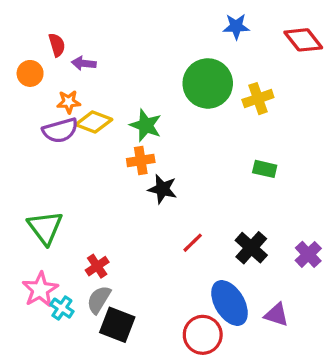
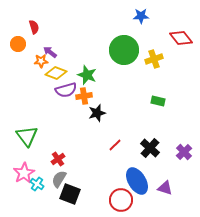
red diamond: (303, 40) -> (181, 38), moved
purple arrow: (84, 63) -> (50, 52), moved, turned 32
purple semicircle: (60, 130) -> (66, 90), moved
black star: (162, 189) -> (97, 113), turned -30

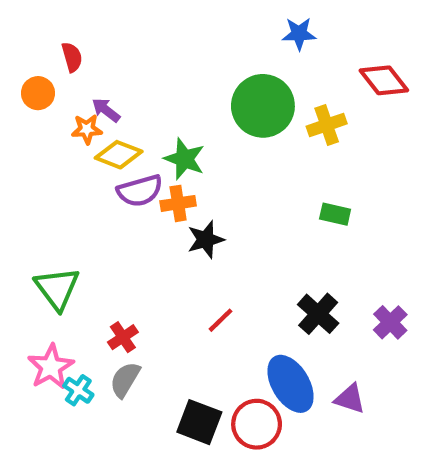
red line: (115, 145) -> (220, 320), moved
black square: (70, 194) -> (199, 422), moved

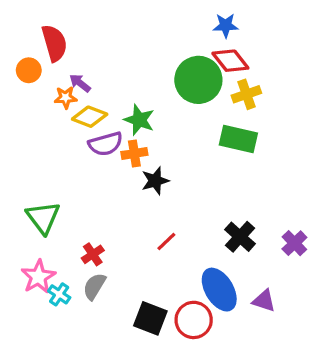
red semicircle: (72, 57) -> (54, 43), size x1.6
red diamond: (384, 80) -> (230, 61), moved
green rectangle: (335, 214) -> (238, 139), moved, size x1.6

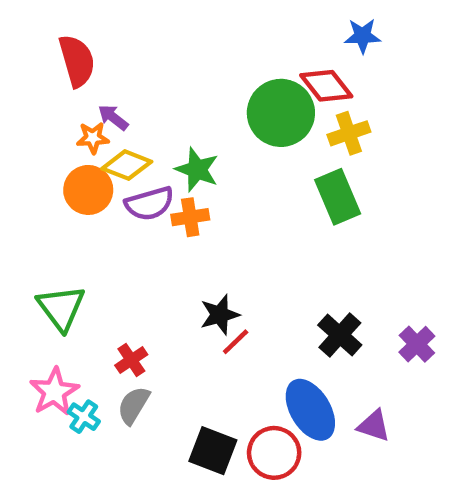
blue star: (226, 25) -> (362, 36), moved
orange circle: (29, 70) -> (88, 190), moved, size x1.4
green rectangle: (238, 139) -> (338, 197), turned 54
black star: (155, 181) -> (220, 315), moved

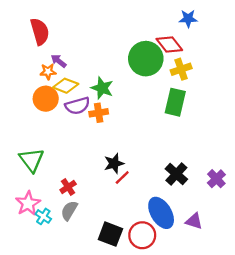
green rectangle: (338, 197) -> (175, 102), turned 36

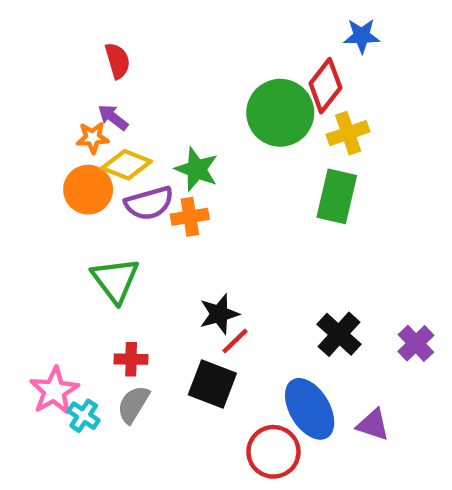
red semicircle: (40, 32) -> (117, 61), moved, size x0.7
red diamond: (169, 44) -> (325, 86), turned 76
green triangle: (32, 160) -> (115, 280), moved
red cross: (68, 187) -> (131, 359), turned 35
black square: (110, 234) -> (212, 384), moved

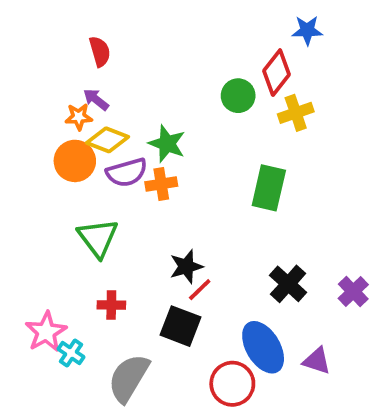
green circle: (280, 113) -> (238, 96), size x0.6
green rectangle: (337, 196) -> (269, 188), moved
gray semicircle: (133, 404) -> (129, 378), moved, size x1.5

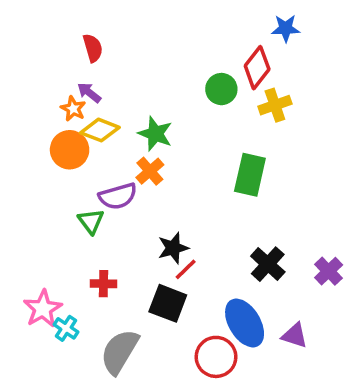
orange star: (79, 117) -> (73, 109), turned 30
purple semicircle: (127, 172) -> (118, 196), moved
orange cross: (161, 184) -> (150, 171), turned -32
green triangle: (98, 238) -> (91, 221), size x0.7

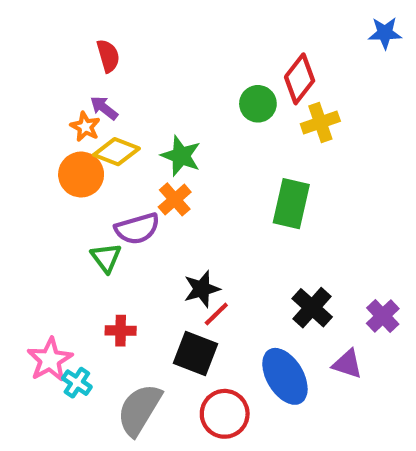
blue star: (286, 28) -> (385, 33), moved
purple triangle: (295, 335) -> (347, 364), moved
red circle: (216, 357) -> (225, 414), moved

